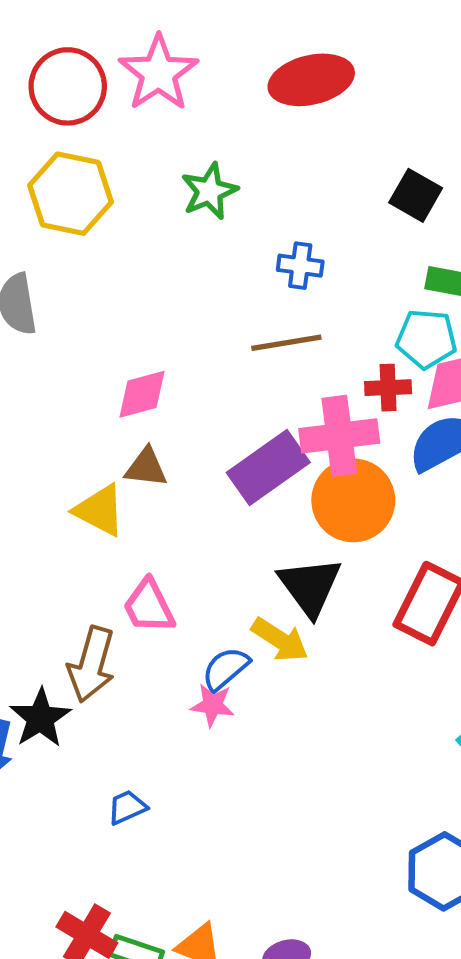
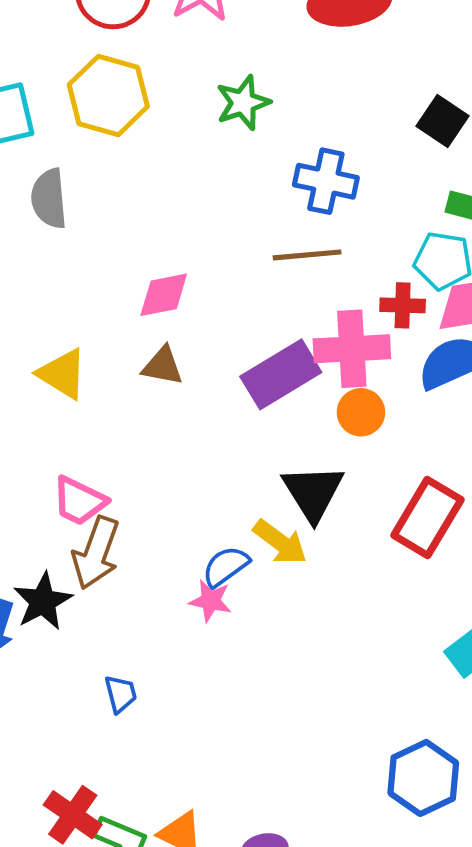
blue cross: (300, 266) -> (326, 181), size x1.4
orange circle: (353, 500) -> (361, 412), size x0.6
yellow triangle: (100, 510) -> (62, 374), moved
pink trapezoid: (149, 606) -> (79, 501), moved, turned -42
blue trapezoid: (127, 807) -> (121, 694), turned 96

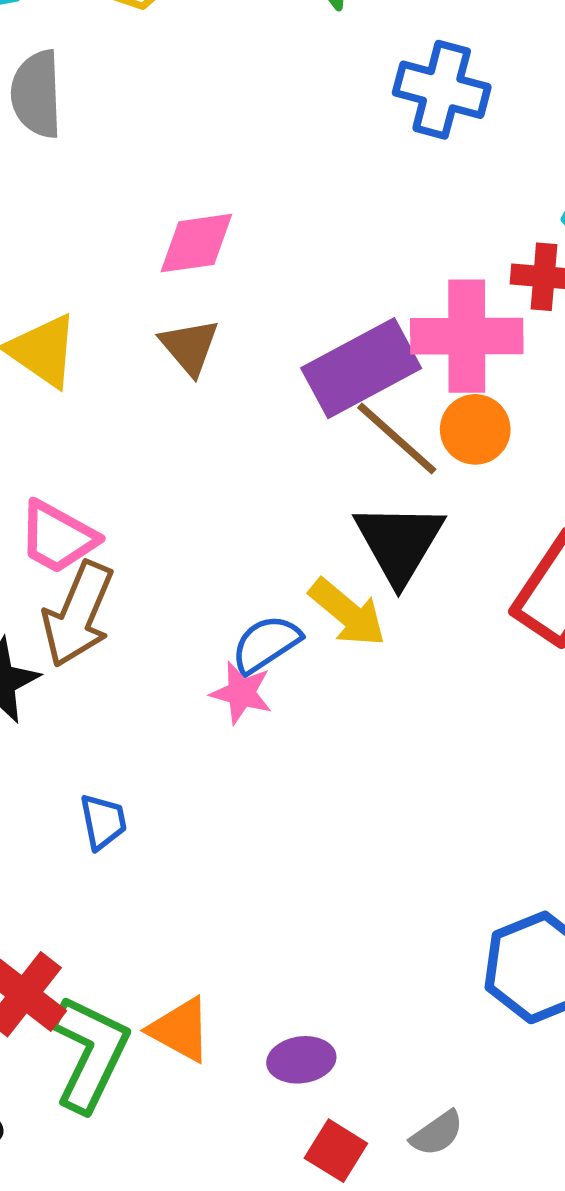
brown line: (307, 255) -> (397, 439), moved, turned 44
brown triangle: (163, 366) -> (190, 347), turned 36

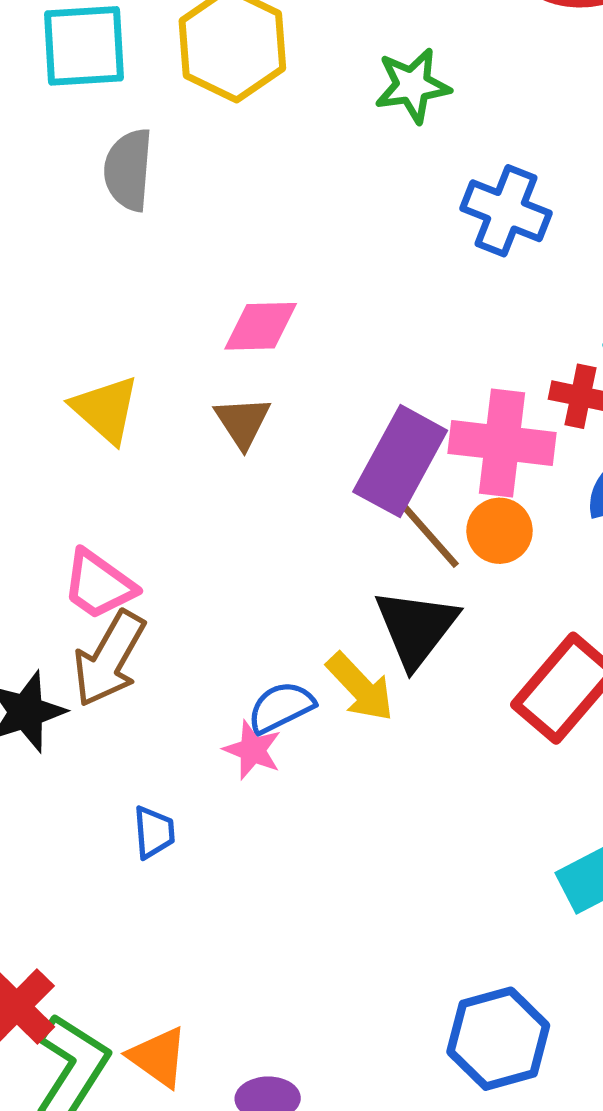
purple rectangle: (361, 368) -> (400, 461), turned -40
blue trapezoid: (103, 822) -> (154, 832), moved

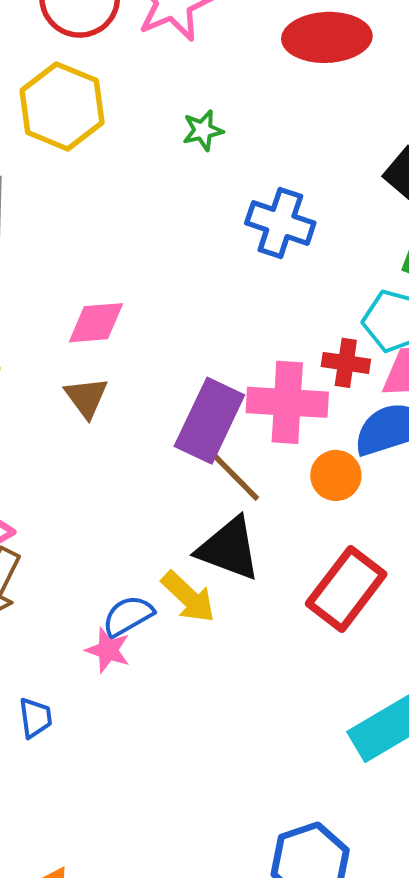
green star: (412, 86) -> (203, 130), size x0.7
orange circle: (500, 531) -> (336, 475), moved
black triangle: (416, 628) -> (229, 549), turned -44

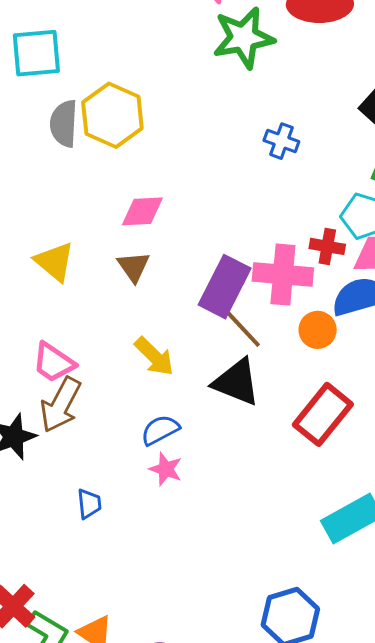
yellow hexagon: (62, 106) -> (112, 115), moved
green star: (203, 130) -> (243, 38), moved, size x2.0
blue cross: (280, 223) -> (281, 141), size x0.7
yellow arrow: (188, 597) -> (154, 356), moved
pink star: (108, 650) -> (166, 469), moved

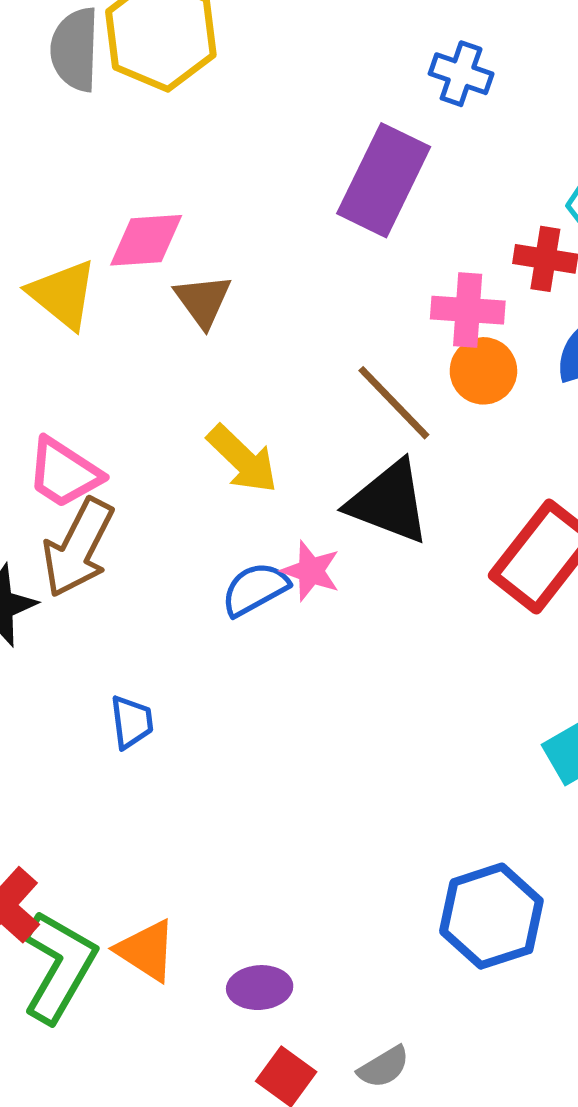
pink diamond: (142, 211) -> (146, 240), moved
pink cross: (283, 275) -> (468, 310), size x0.7
purple rectangle: (225, 287) -> (384, 180), moved
orange circle: (318, 330) -> (483, 371), moved
pink star: (166, 469) -> (311, 571), moved

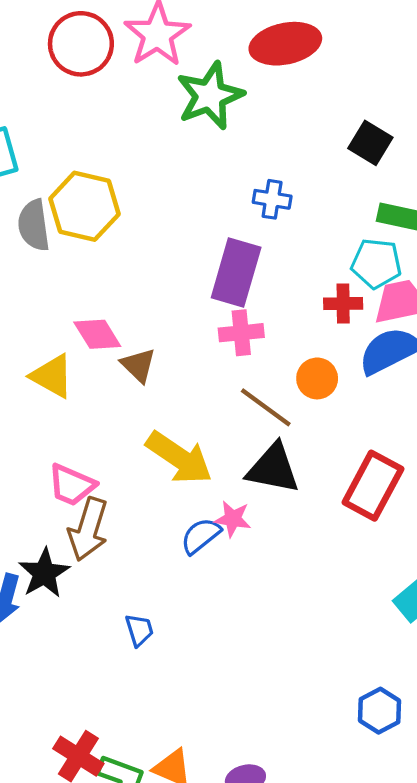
pink diamond: (146, 240) -> (97, 334), turned 72
pink cross: (468, 310) -> (241, 333), moved
yellow arrow: (242, 459) -> (179, 458), size x1.4
blue hexagon: (491, 916) -> (380, 711), size x0.7

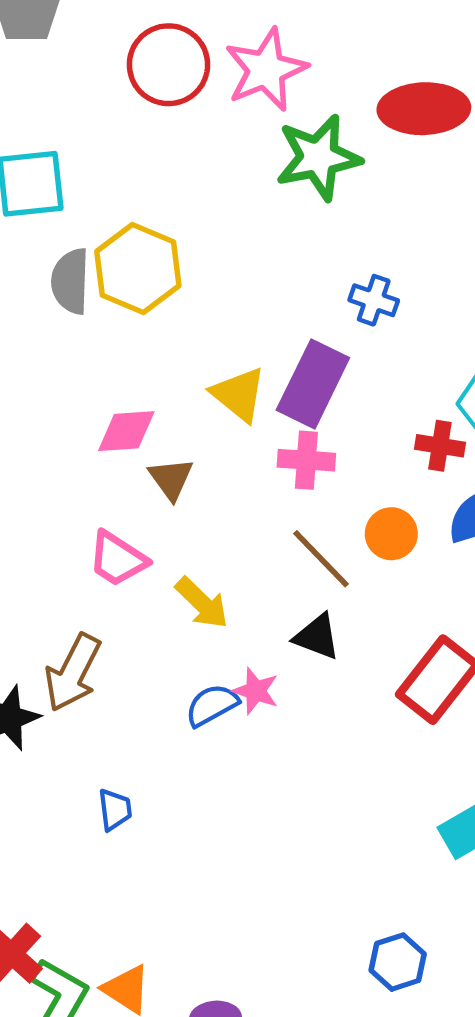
pink diamond: (97, 334) -> (126, 431), turned -72
yellow triangle: (52, 376) -> (239, 394), moved
yellow arrow: (179, 458) -> (202, 603), size x0.7
black triangle: (273, 469) -> (317, 637), size x0.7
pink trapezoid: (72, 485) -> (118, 559), moved

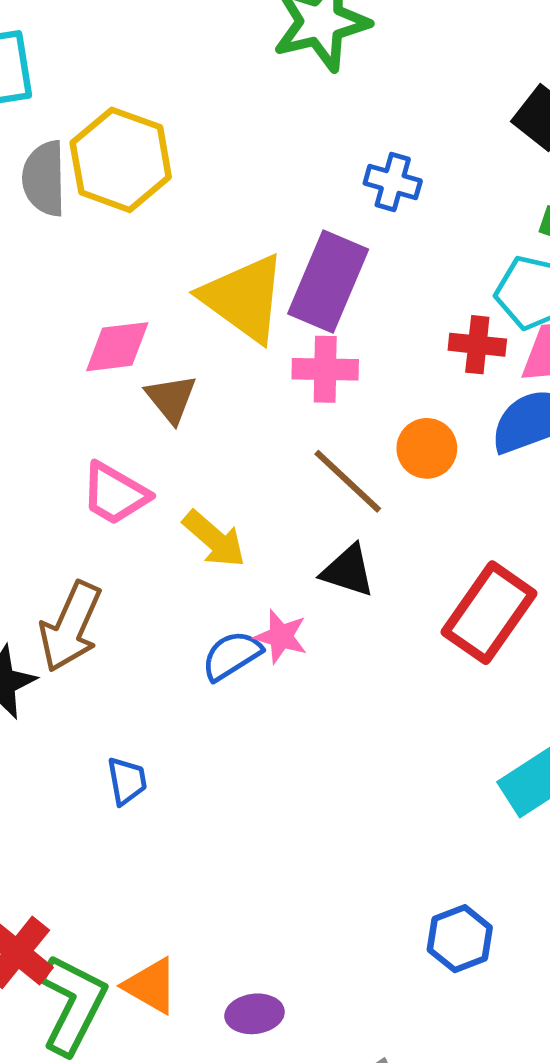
yellow triangle: (239, 394) -> (244, 298), size x1.4

